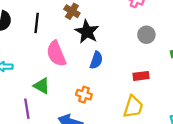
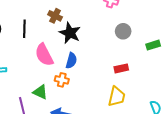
blue semicircle: (96, 60) -> (71, 61), moved
green triangle: (42, 86) -> (40, 92), moved
orange cross: (84, 95) -> (62, 80), moved

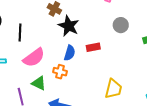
black line: (24, 29) -> (20, 32), moved
pink semicircle: (44, 55) -> (34, 58), moved, turned -100
red rectangle: (121, 68) -> (93, 47), moved

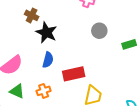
red rectangle: (93, 47) -> (74, 74), moved, size x1.5
orange cross: (60, 72) -> (44, 91), moved, turned -32

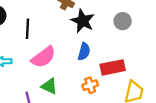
gray circle: (99, 31) -> (123, 21), moved
orange cross: (44, 91) -> (90, 85), moved

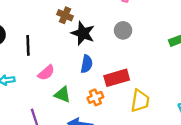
pink semicircle: (43, 57) -> (46, 73), size x0.7
green triangle: (49, 86) -> (62, 95), moved

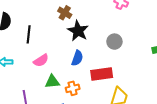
gray circle: (123, 30) -> (114, 42), moved
green triangle: (62, 95) -> (52, 82), turned -35
orange cross: (95, 97) -> (73, 88), moved

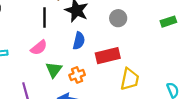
black line: (29, 34) -> (44, 18), moved
green triangle: (52, 82) -> (54, 70), turned -42

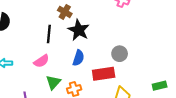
gray circle: (118, 18) -> (120, 54), moved
green rectangle: (168, 22) -> (160, 86), moved

